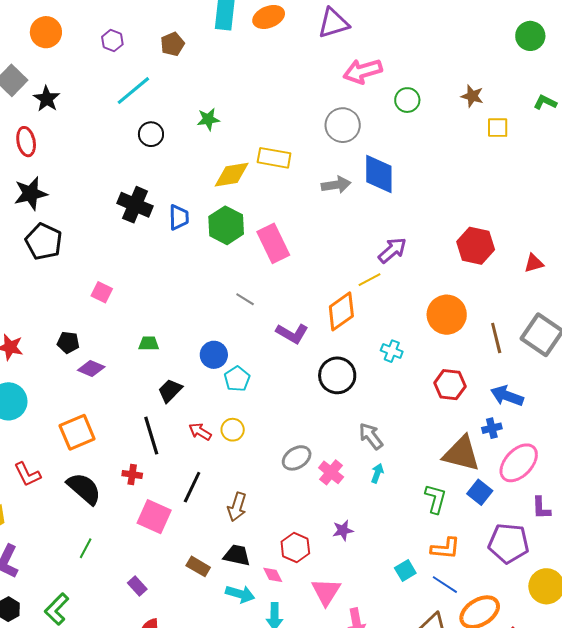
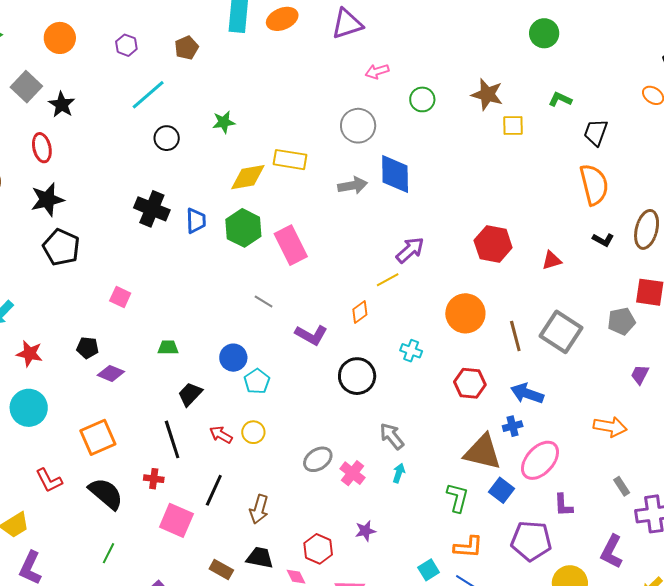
pink arrow: (363, 71) -> (377, 71), size x0.6
brown star: (472, 96) -> (487, 94), size x1.4
orange diamond: (341, 311) -> (360, 312), size x0.6

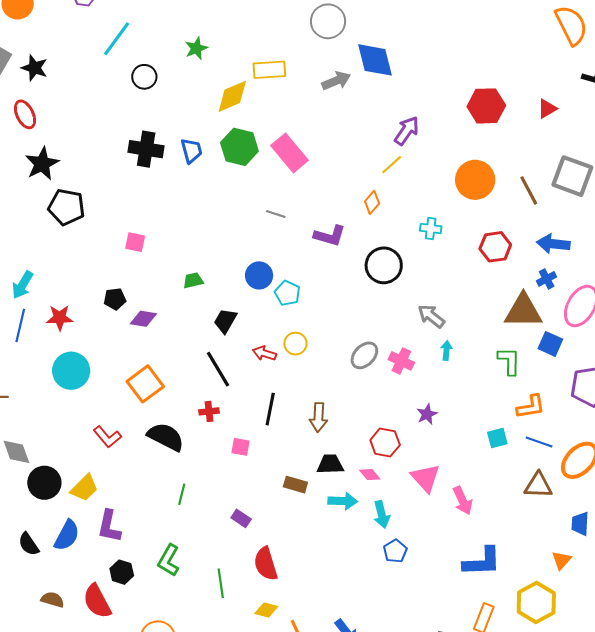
pink square: (176, 520) -> (241, 447), size x0.6
cyan square: (429, 570) -> (497, 438), turned 30

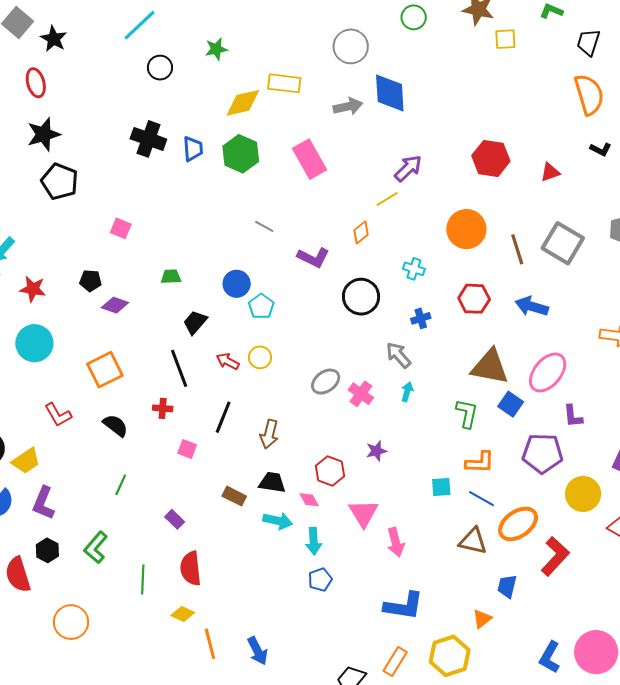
pink rectangle: (290, 153) -> (310, 159), moved
blue cross: (547, 279) -> (421, 318), moved
black semicircle: (166, 437) -> (115, 425), size x0.7

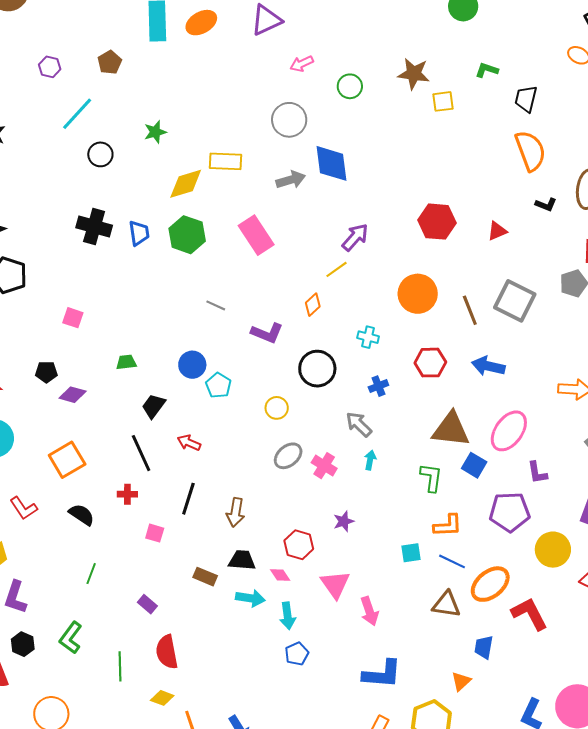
yellow circle: (260, 357) -> (277, 408), moved
red L-shape: (555, 556) -> (529, 614), turned -66

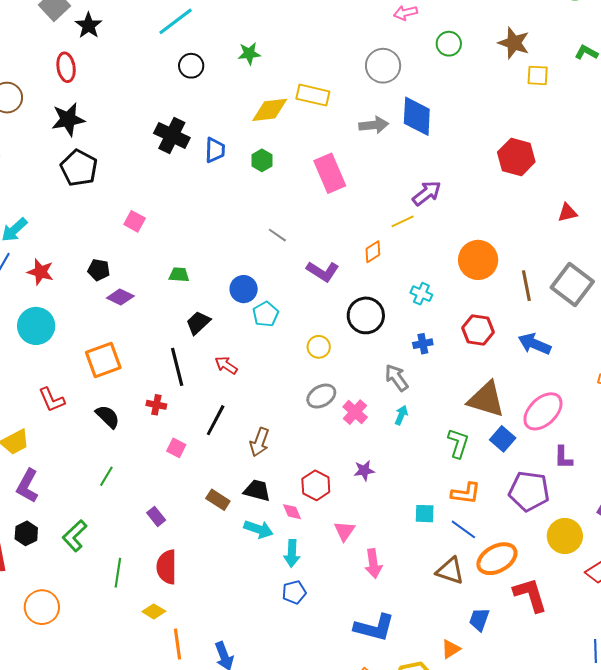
red hexagon: (437, 222) -> (516, 157), moved
green hexagon: (187, 235) -> (262, 160), size x0.6
pink triangle: (335, 584) -> (344, 531), size x0.7

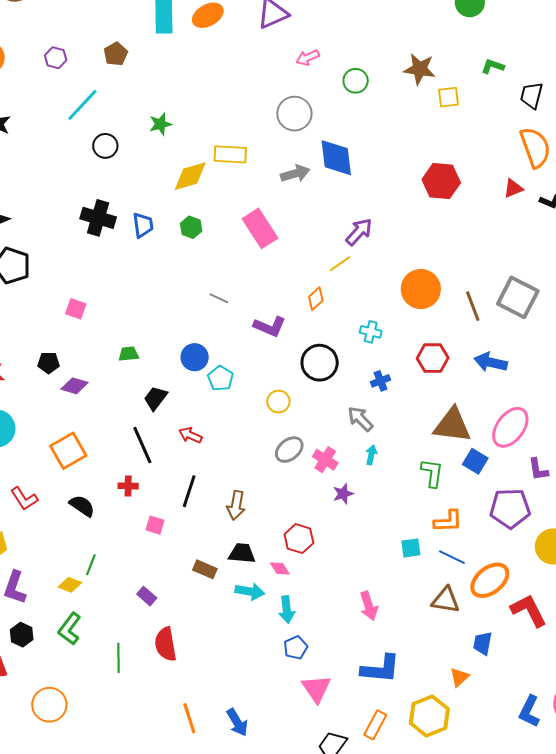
red triangle: (568, 213) -> (513, 188), moved
purple star: (364, 470) -> (343, 494), moved
pink triangle: (344, 531) -> (316, 689), moved, size x1.4
yellow diamond: (154, 611) -> (70, 585), moved

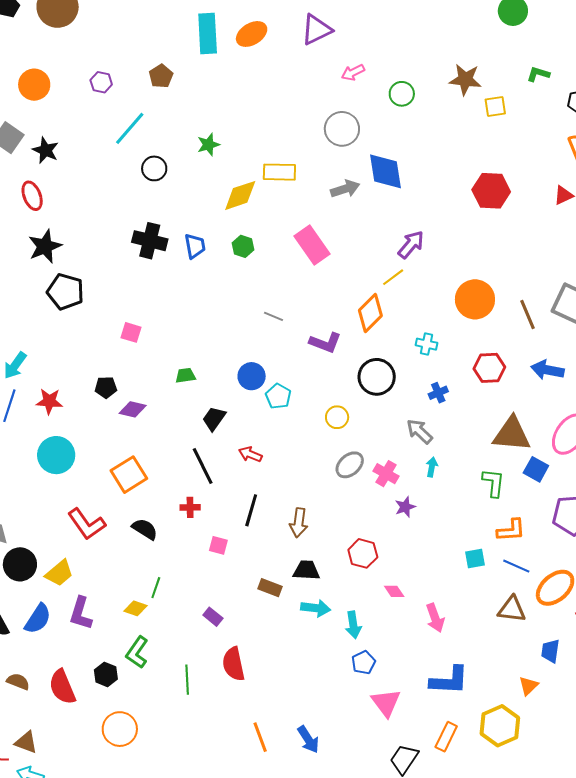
orange diamond: (316, 299) -> (370, 313), size x1.6
red L-shape: (24, 499) -> (87, 524), size x1.4
pink diamond: (280, 569) -> (394, 591), moved
black hexagon: (22, 635) -> (106, 674), moved

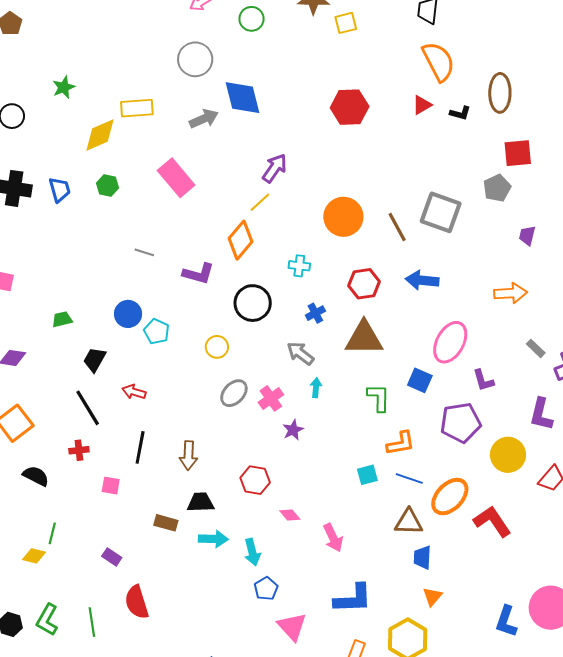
brown triangle: (512, 434) -> (364, 338), moved
pink cross: (386, 474) -> (271, 398), turned 30
blue trapezoid: (550, 651) -> (422, 558), moved
green L-shape: (137, 652) -> (47, 620), moved

